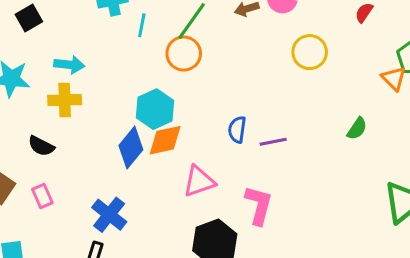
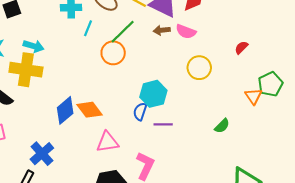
yellow cross: (65, 100) -> (26, 70), size x1.4
cyan hexagon: (155, 109) -> (153, 94), moved
orange diamond: (165, 140) -> (90, 110), turned 55

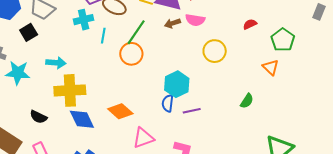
red semicircle: (241, 48) -> (250, 24), turned 32
yellow cross: (26, 70) -> (70, 90), moved
green pentagon: (270, 84) -> (283, 40), moved
blue diamond: (65, 110) -> (82, 119), moved, turned -64

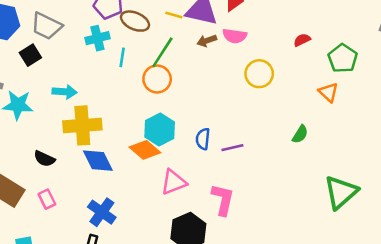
cyan hexagon: (177, 84) -> (160, 129), moved

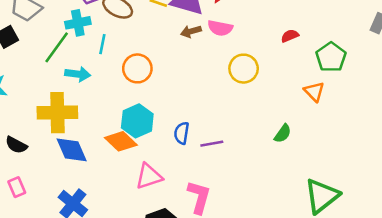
green line: (162, 52) -> (57, 47), moved
cyan arrow: (65, 92) -> (78, 74), moved

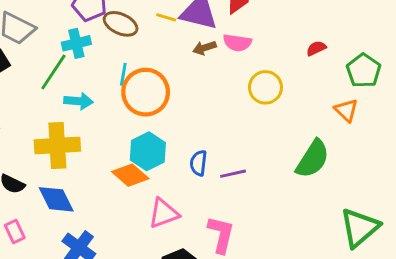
cyan line: (102, 44) -> (123, 74), moved
orange circle: (137, 68) -> (146, 92), size x1.4
green semicircle: (283, 134) -> (313, 159), size x1.8
blue diamond: (72, 150) -> (56, 199), moved

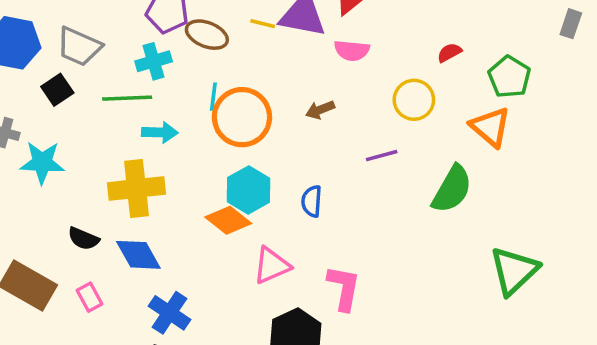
brown arrow: (204, 48) -> (320, 110), moved
green line: (53, 72) -> (127, 98), turned 57
yellow circle: (265, 87) -> (414, 100), moved
orange triangle: (346, 110) -> (490, 127), size x1.4
purple line: (233, 174) -> (382, 156), moved

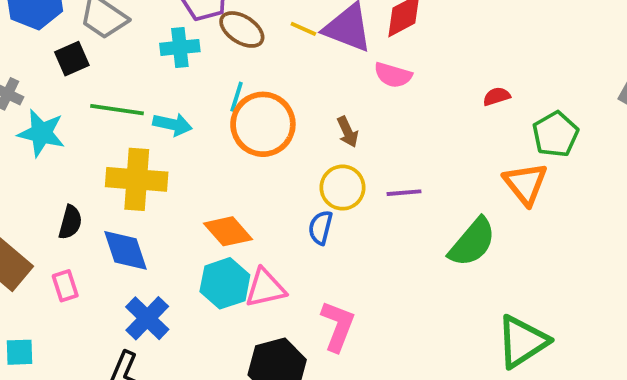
green line: (127, 98) -> (117, 110), moved
yellow circle: (414, 100) -> (343, 188), moved
brown arrow: (320, 110) -> (348, 132), turned -104
cyan hexagon: (248, 190) -> (225, 283), moved
black semicircle: (83, 239) -> (70, 222), turned -108

